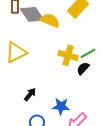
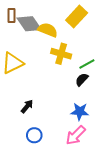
yellow cross: (68, 55) -> (61, 54), moved
blue star: (61, 106) -> (80, 112), moved

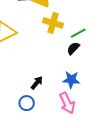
black arrow: (27, 106) -> (37, 83), moved
pink arrow: (76, 135) -> (67, 103), turned -70

